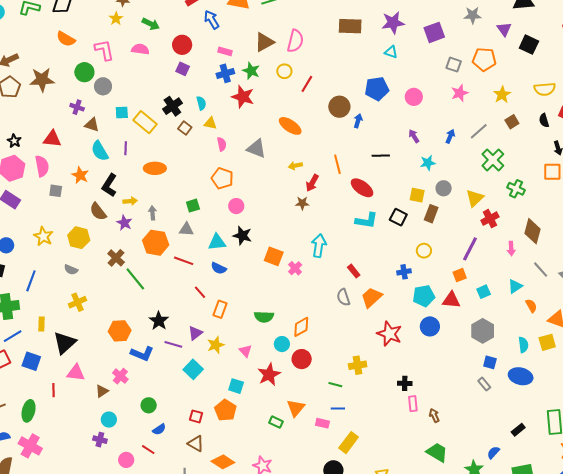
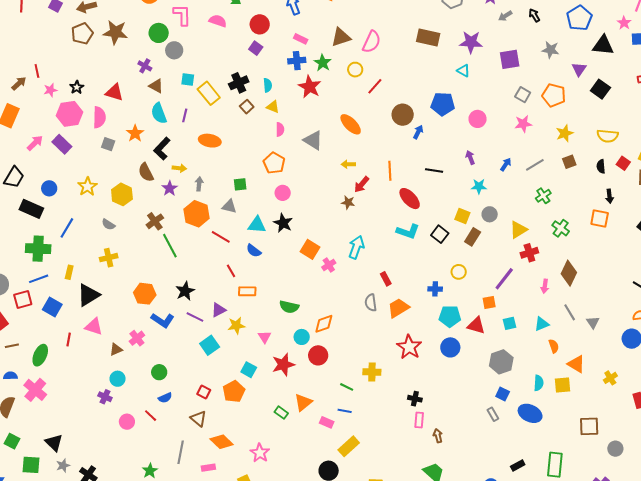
green cross: (493, 160) -> (543, 196), size x0.7
orange rectangle: (220, 309) -> (247, 291), turned 60

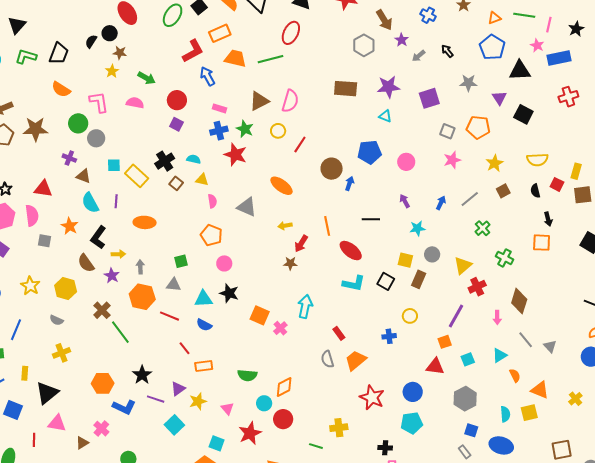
cyan semicircle: (268, 85) -> (194, 159), turned -64
cyan pentagon: (450, 316) -> (412, 423), moved

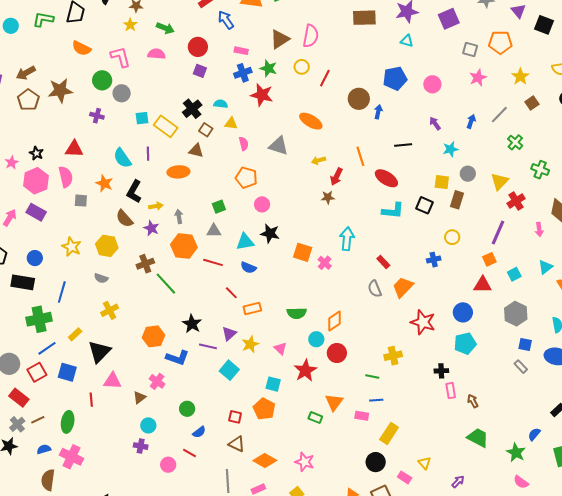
brown triangle: (83, 176) -> (196, 151), moved
brown cross: (102, 310) -> (145, 264), turned 30
yellow rectangle: (25, 373) -> (75, 334), turned 48

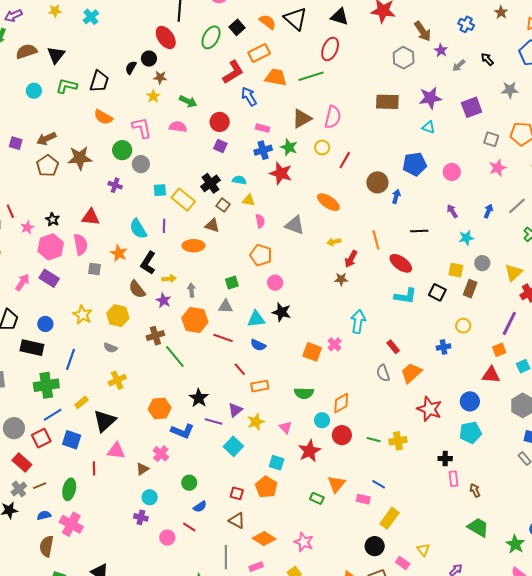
orange square: (303, 252) -> (312, 352), moved
green line: (372, 376) -> (374, 440), moved
blue line: (376, 400) -> (379, 484), turned 32

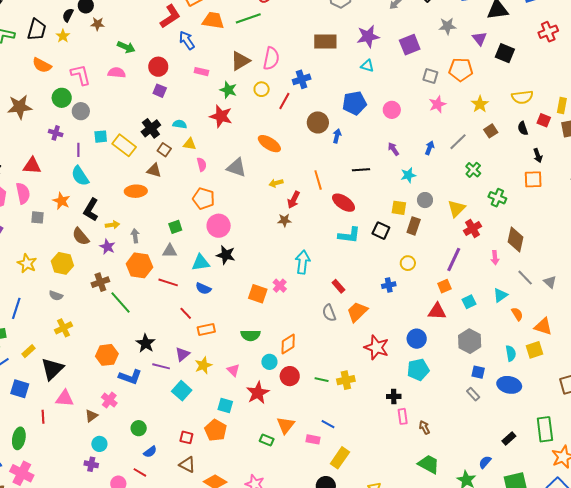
yellow star: (153, 96) -> (63, 36), moved
blue cross: (263, 150) -> (302, 79), moved
purple line: (164, 226) -> (78, 150), moved
pink circle: (275, 283) -> (219, 226), size x1.5

